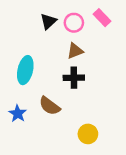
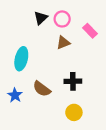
pink rectangle: (102, 18) -> (90, 31), moved
black cross: (74, 78) -> (73, 81), moved

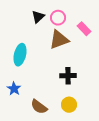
brown triangle: (63, 43) -> (59, 40), size x1.5
brown semicircle: (42, 89) -> (39, 107), moved

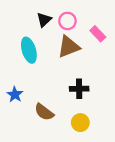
cyan ellipse: (20, 55) -> (29, 50), moved, turned -30
blue star: (14, 89) -> (15, 95), moved
brown semicircle: (39, 107) -> (44, 112), moved

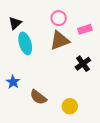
black triangle: (44, 20) -> (15, 23), moved
pink rectangle: (98, 34) -> (85, 29), turned -64
black cross: (79, 89) -> (83, 64), moved, turned -35

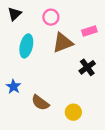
pink circle: (59, 18) -> (51, 17), moved
black triangle: (15, 23) -> (15, 14), moved
cyan ellipse: (25, 43) -> (26, 46), turned 30

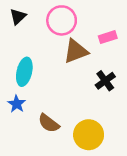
pink circle: (51, 17) -> (62, 20), size x1.5
cyan ellipse: (26, 46) -> (24, 72), moved
yellow circle: (73, 112) -> (89, 135), size x1.5

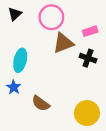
black cross: (105, 81) -> (88, 58), moved, turned -35
yellow circle: (89, 135) -> (87, 113), moved

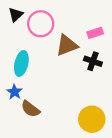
pink circle: (51, 17) -> (41, 24), moved
brown semicircle: (41, 103) -> (30, 109), moved

